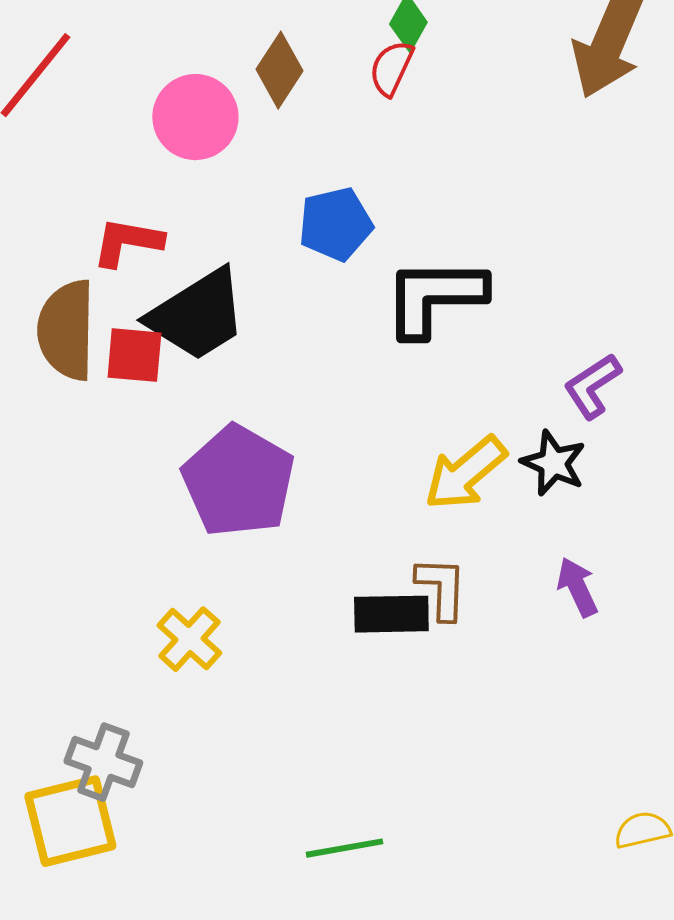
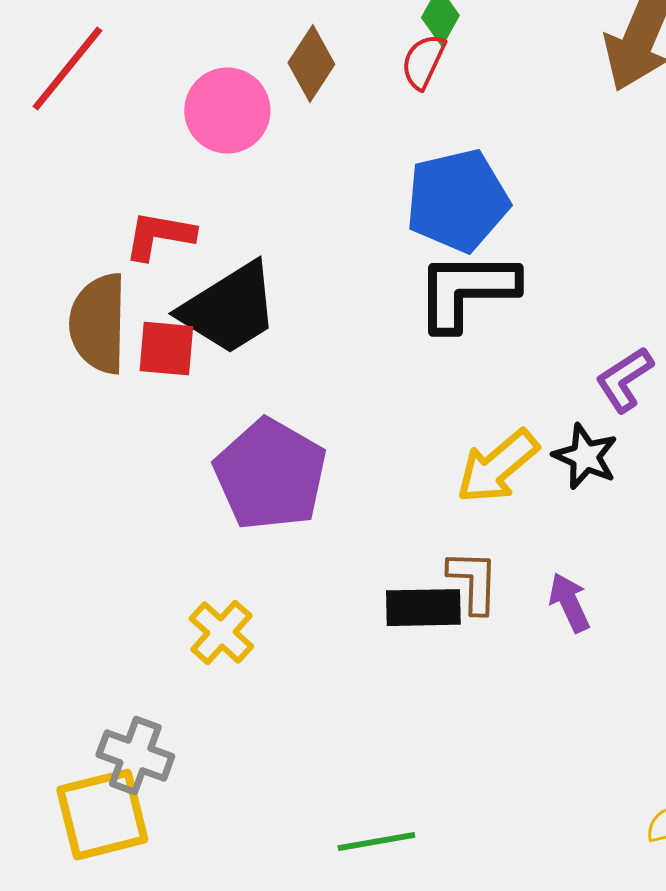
blue pentagon: (335, 224) -> (457, 201), moved, size x1.4
purple arrow: (577, 587) -> (569, 603), moved

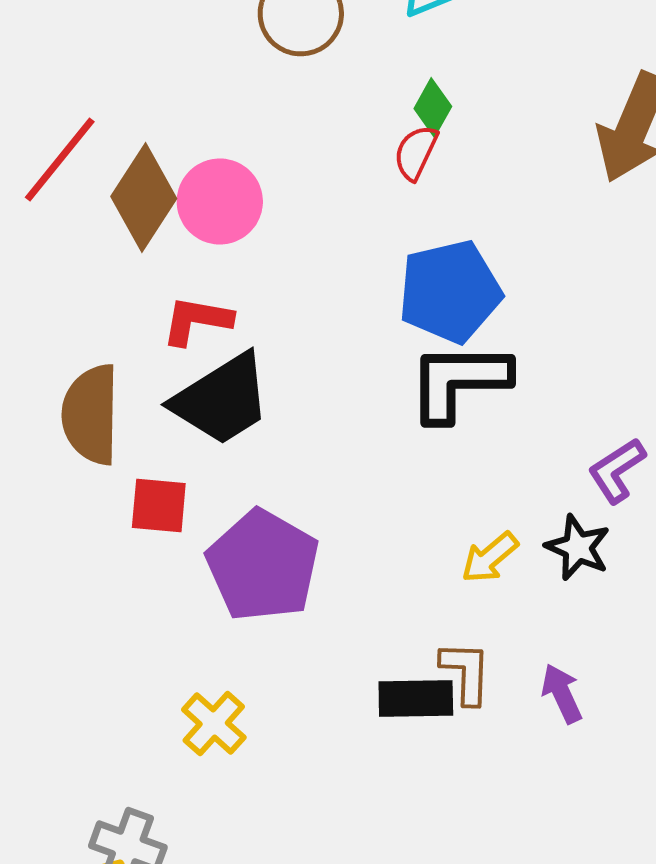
brown diamond: (311, 64) -> (144, 198), moved, size x1.4
red L-shape: (159, 236) -> (197, 320), moved
red square: (166, 349) -> (159, 506), moved
yellow arrow: (497, 467) -> (490, 558), size x0.7

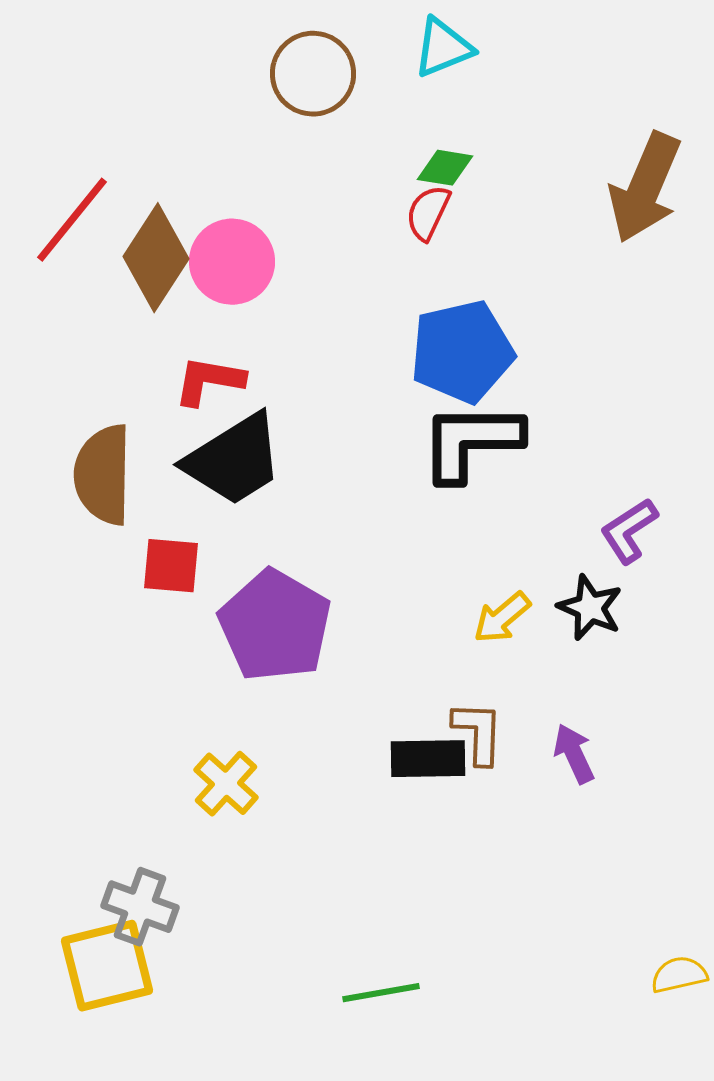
green diamond: (433, 108) -> (445, 168), turned 70

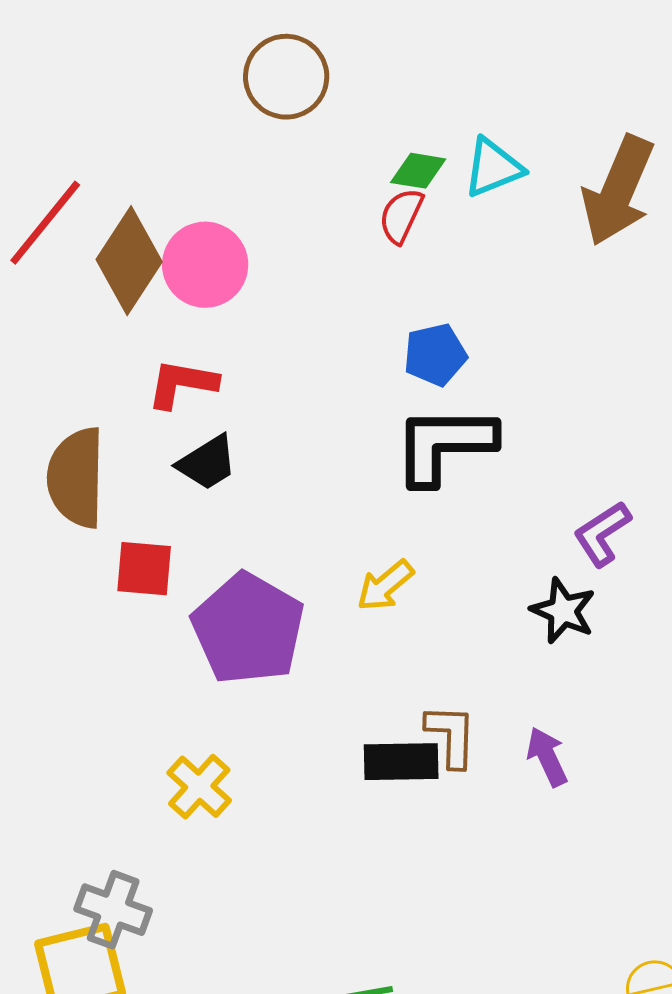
cyan triangle: (443, 48) -> (493, 168), moved
blue pentagon: (462, 352) -> (435, 355), size x0.6
black trapezoid: (234, 460) -> (207, 463), size x0.6
yellow arrow: (502, 618) -> (385, 586), moved

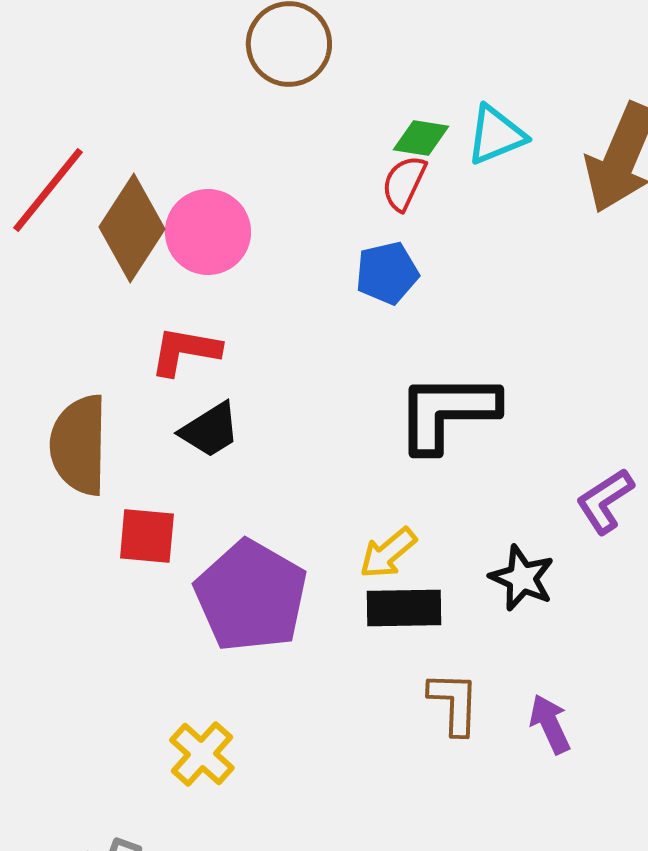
blue pentagon: (435, 355) -> (387, 273), moved
black star: (563, 611) -> (522, 578), moved
black rectangle: (401, 762) -> (404, 608), moved

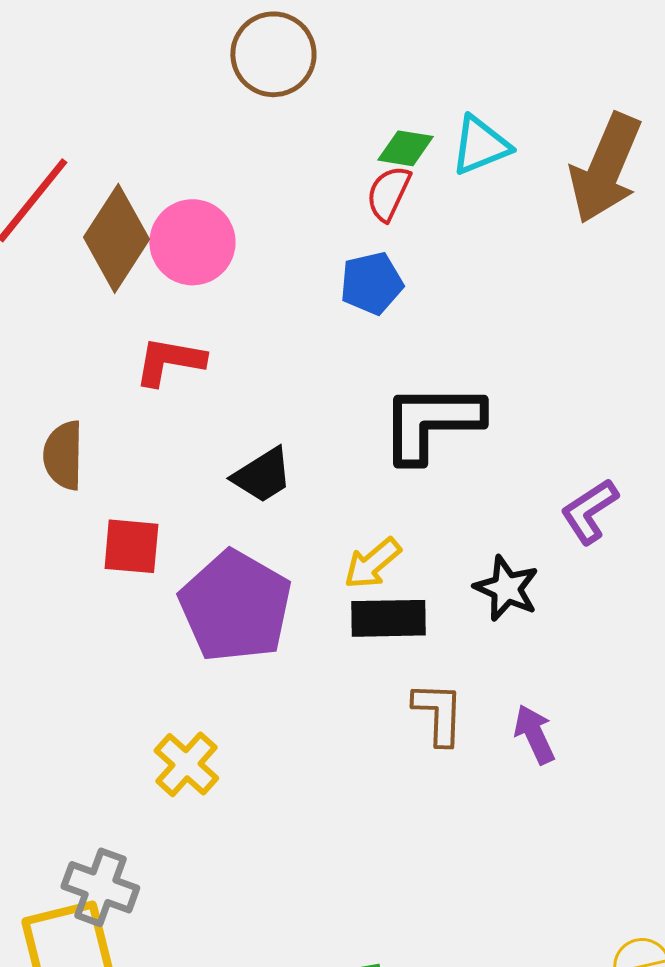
black trapezoid: (210, 430) -> (262, 475), moved
brown semicircle: (79, 445) -> (63, 455), size x0.7

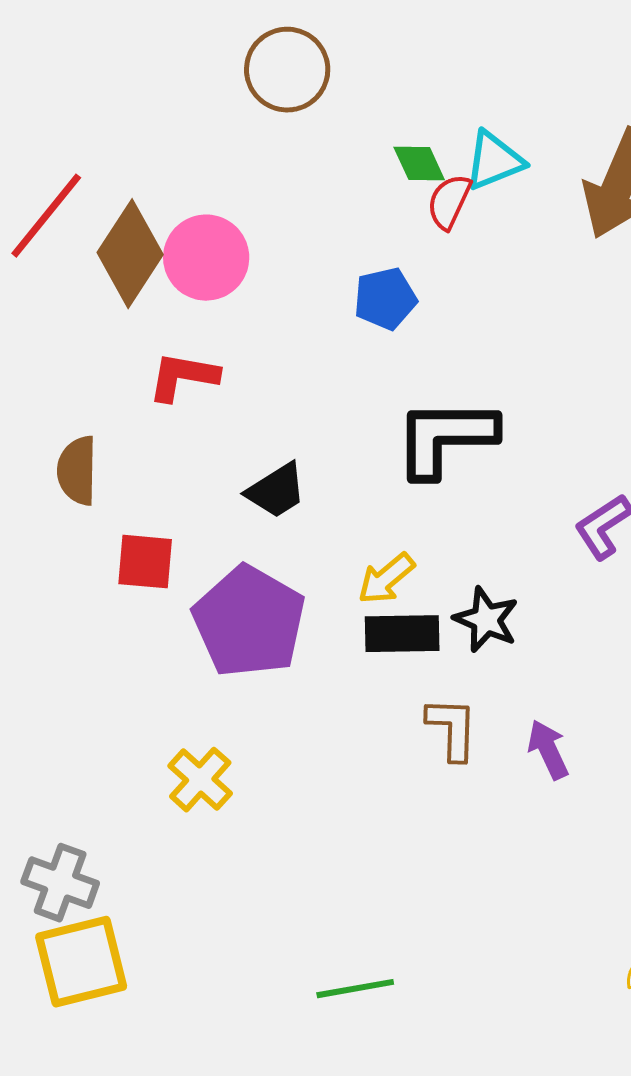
green diamond: (405, 148) -> (419, 164), turned 56
red semicircle: (388, 193) -> (449, 202), moved
black star: (506, 588) -> (486, 620), moved
gray cross: (100, 887) -> (60, 883), moved

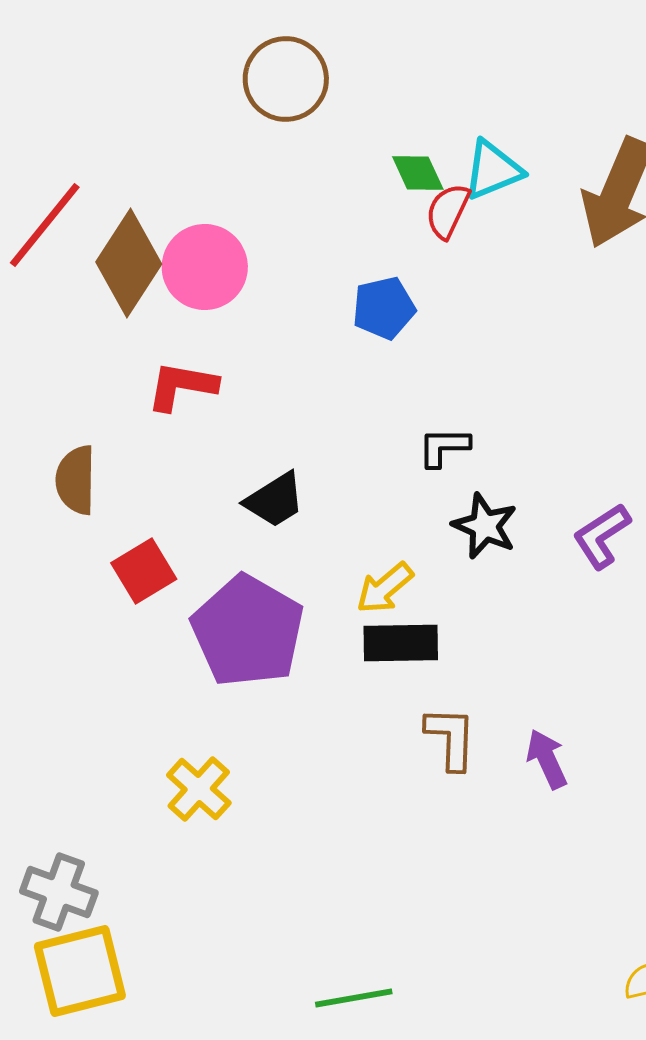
black L-shape: (445, 438) -> (444, 447), size x0.5
red square: (145, 562) -> (144, 571), turned -36
black star: (486, 620) -> (485, 526), moved

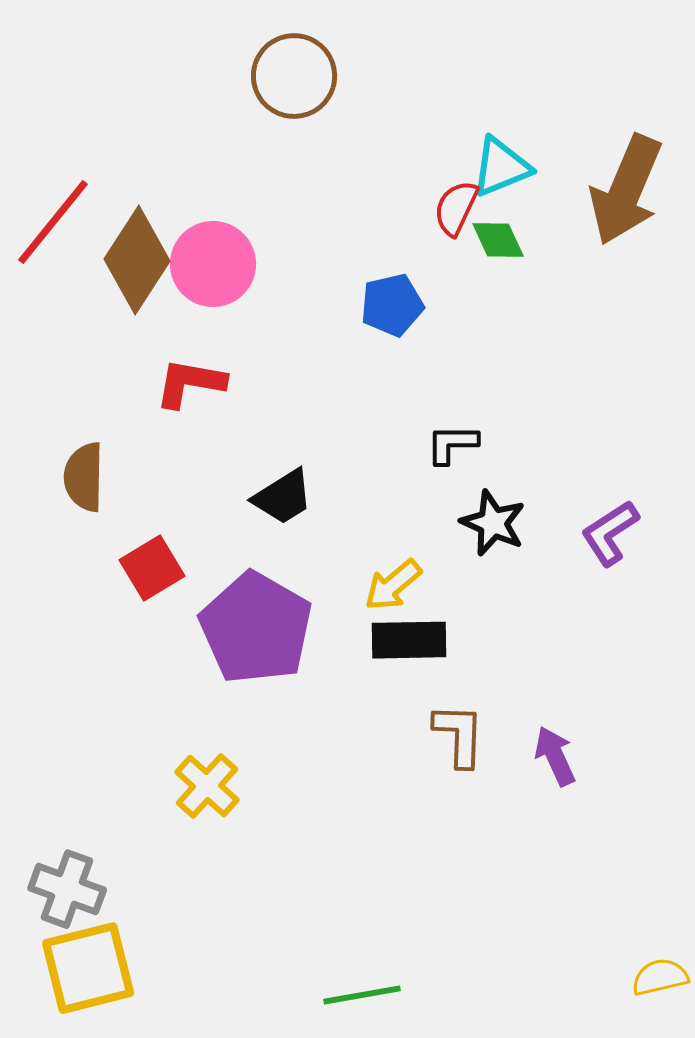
green diamond: (418, 173) -> (498, 240), moved

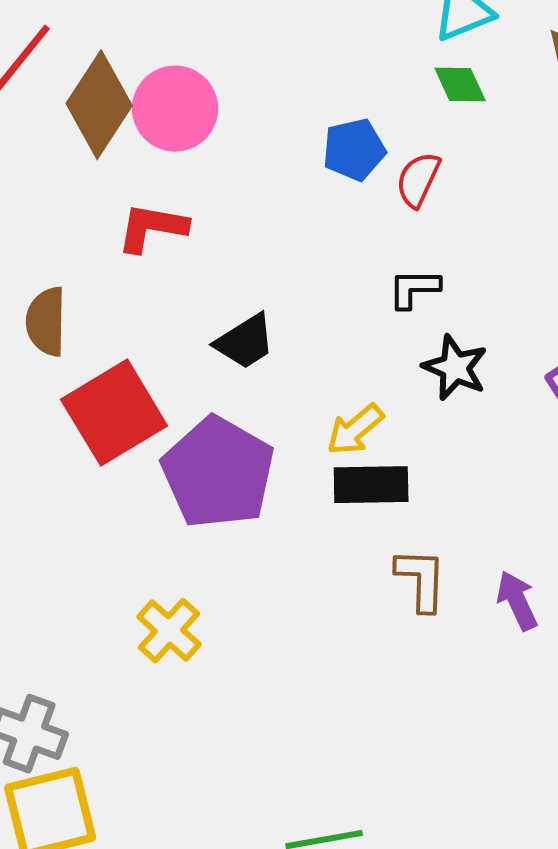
red semicircle: (456, 208) -> (418, 180), moved
red square: (152, 568) -> (114, 413), size x1.6

